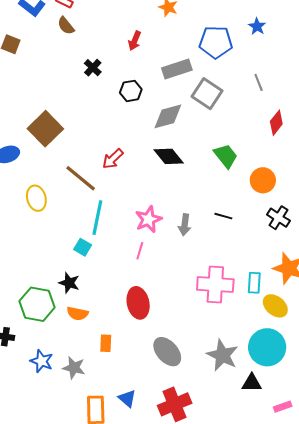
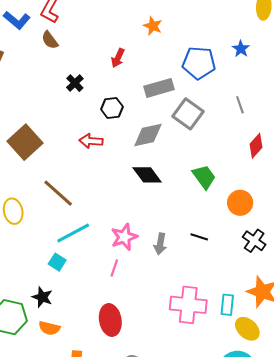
red arrow: (113, 159) -> (91, 141), moved, turned 45
cyan line: (97, 218) -> (73, 233), turned 48

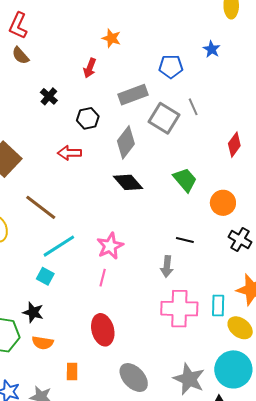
orange star: (153, 26) -> (111, 38), moved
blue pentagon: (199, 63) -> (171, 67), size x0.7
gray line: (240, 105) -> (193, 107), moved
gray diamond: (148, 135) -> (126, 142), turned -36
gray arrow: (160, 244) -> (167, 266), moved

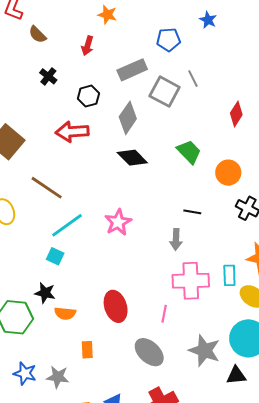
brown semicircle: (21, 56) -> (37, 34), moved
red arrow: (69, 153) -> (72, 132), size x1.4
pink line: (103, 278) -> (164, 314), moved
orange semicircle: (43, 343) -> (65, 313), moved

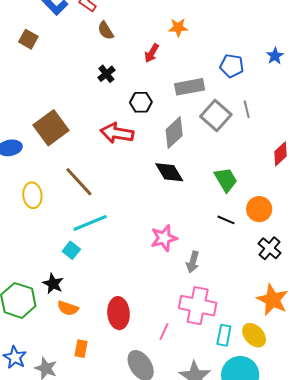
orange star: (107, 15) -> (178, 27), turned -30
black line: (192, 212) -> (226, 220), moved
pink star: (118, 222) -> (164, 238), moved
cyan rectangle: (229, 275) -> (224, 335), moved

